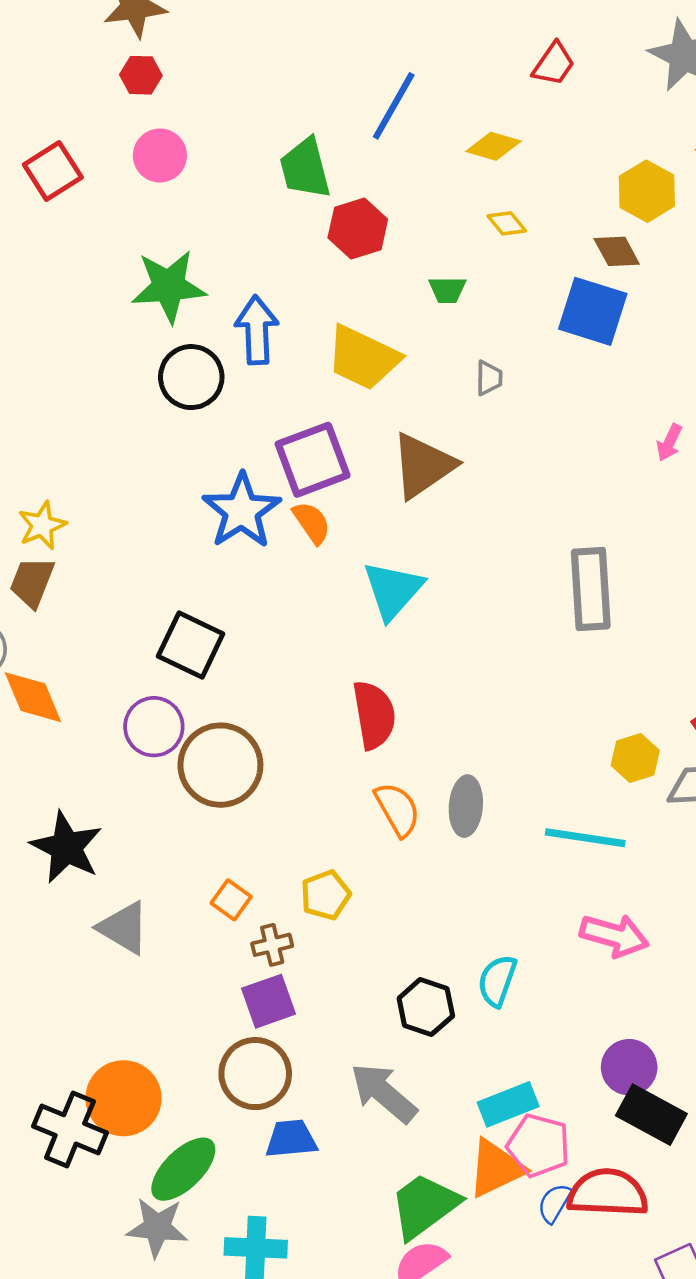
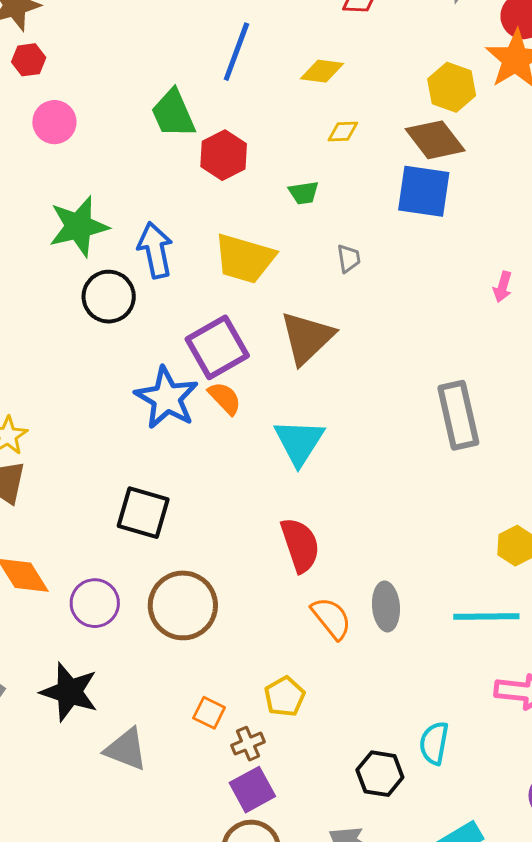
yellow diamond: (507, 223) -> (343, 132), turned -44
brown diamond: (617, 251) -> (435, 140), size x1.5
purple circle: (154, 727) -> (95, 603), moved

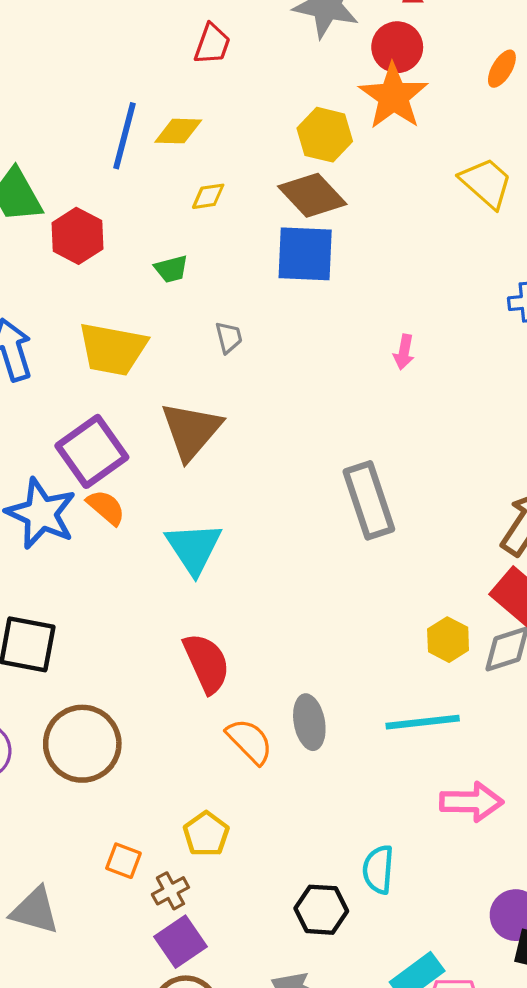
blue line: (236, 52) -> (124, 136), moved

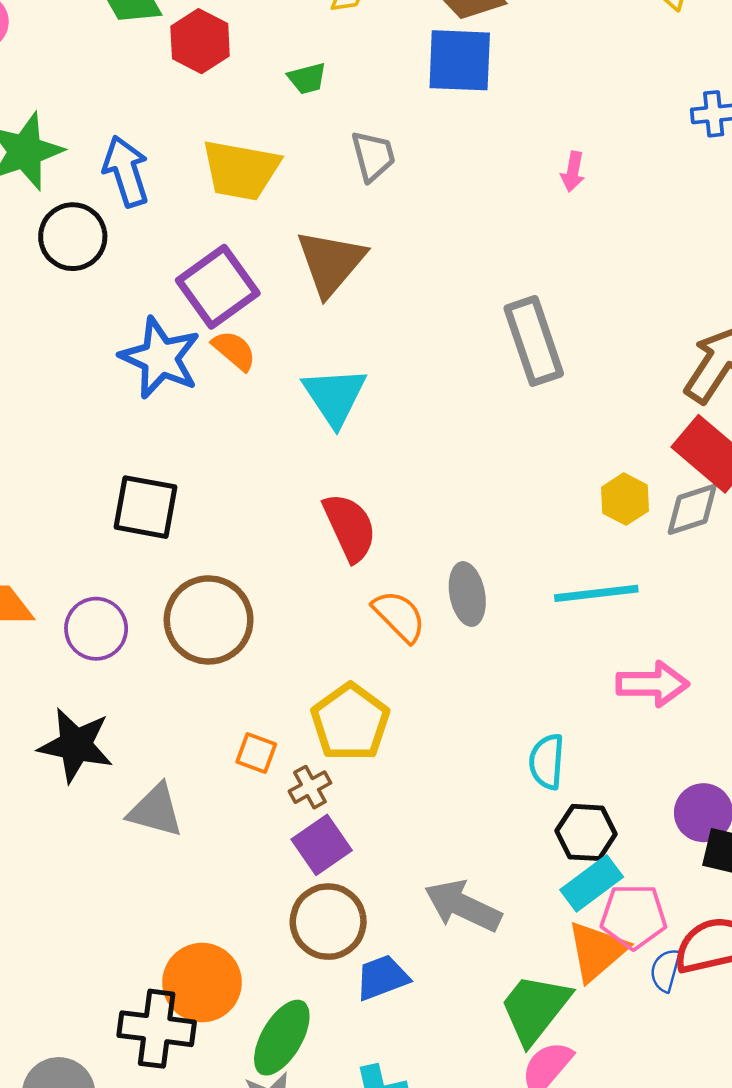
gray trapezoid: (229, 337) -> (373, 156), size x1.4
yellow pentagon: (206, 834) -> (350, 722), size x1.5
black hexagon: (321, 910) -> (586, 832), moved

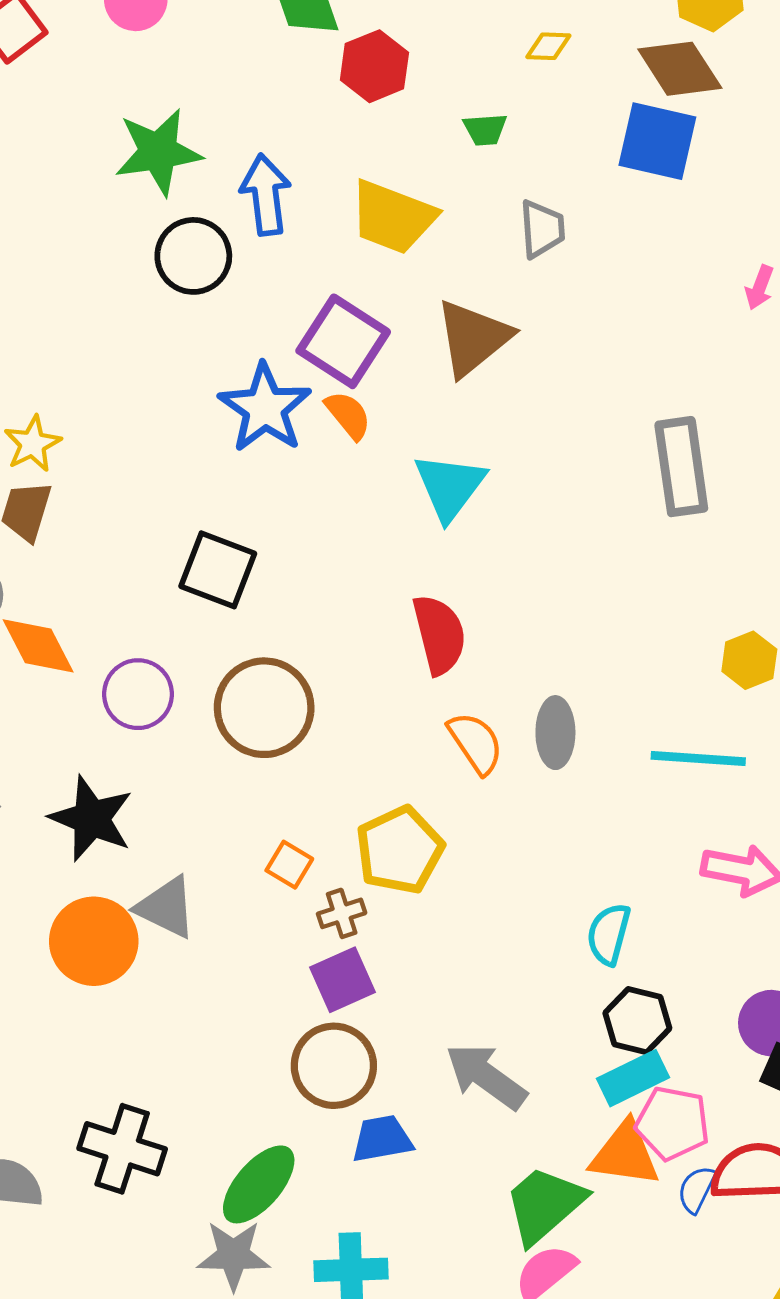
purple square: (218, 287) -> (343, 341), turned -32
orange triangle: (597, 951) -> (625, 1154), turned 38
orange circle: (202, 983) -> (94, 941), moved

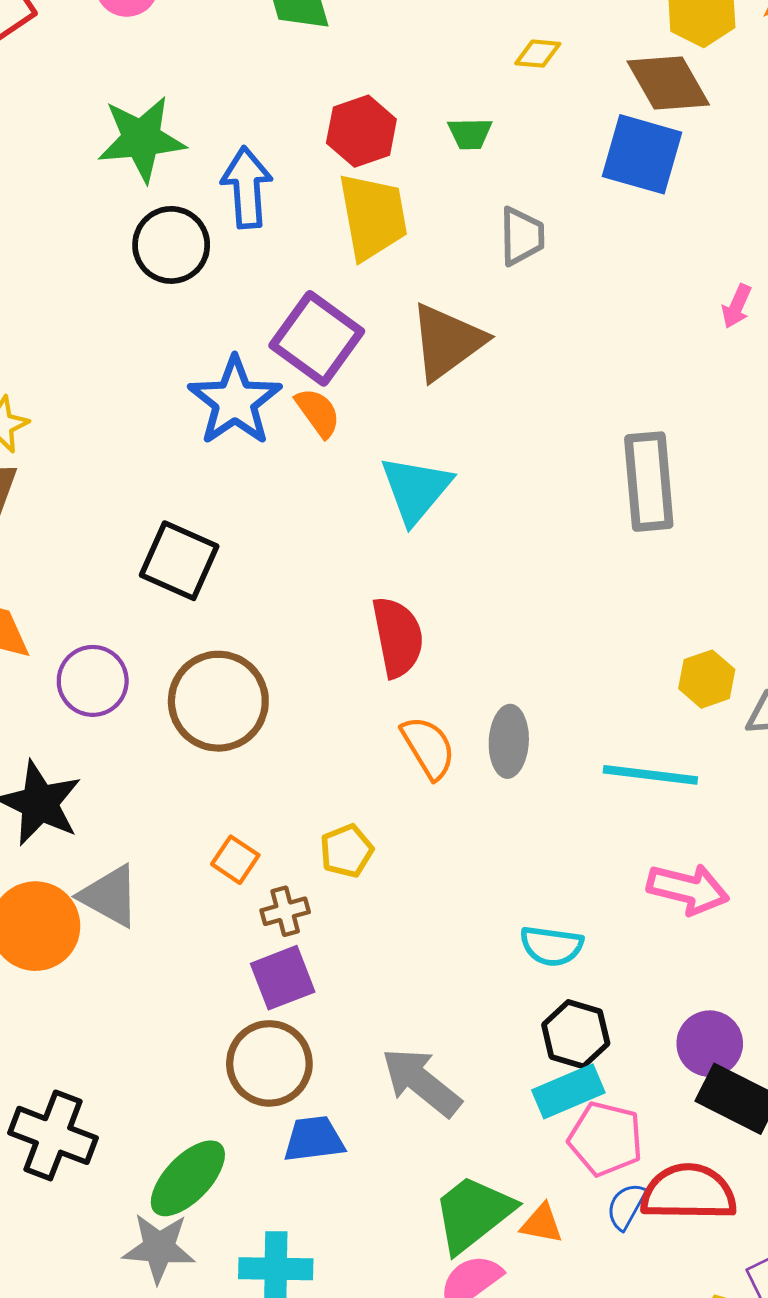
red hexagon: (374, 66) -> (361, 131), moved
yellow trapezoid: (393, 217) -> (373, 216), turned -124
yellow pentagon: (400, 850) -> (347, 851), size x0.6
cyan semicircle: (609, 934) -> (551, 946), turned -100
orange triangle: (625, 1154) -> (542, 1224), moved, size x0.6

